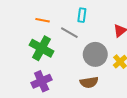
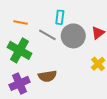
gray circle: (95, 54) -> (73, 36), moved
brown semicircle: (89, 82) -> (47, 76), moved

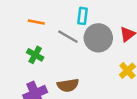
green cross: (20, 50) -> (35, 55), size x0.6

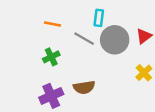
green cross: (35, 55) -> (51, 57), turned 35

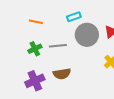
cyan rectangle: (99, 18) -> (74, 17), turned 64
gray line: (84, 39) -> (58, 46), moved, turned -36

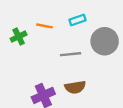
cyan rectangle: (74, 17) -> (78, 20), moved
green cross: (35, 49) -> (19, 37), moved

